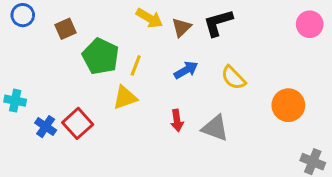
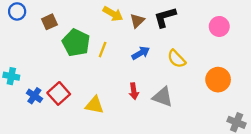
pink circle: (310, 24) -> (219, 26), moved
yellow triangle: (125, 98) -> (94, 105), moved, turned 30

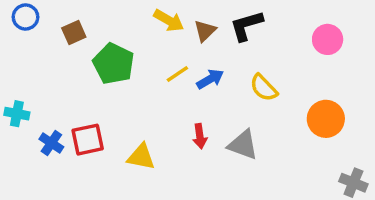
yellow line: (103, 50) -> (177, 74), moved, turned 35
red square: (59, 93) -> (88, 140), turned 30

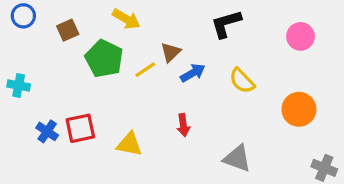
yellow arrow: (169, 20) -> (126, 19), moved
brown triangle: (205, 31) -> (171, 52), moved
yellow line: (177, 74) -> (145, 70), moved
cyan cross: (17, 114) -> (19, 86), moved
gray triangle: (243, 145) -> (237, 158), moved

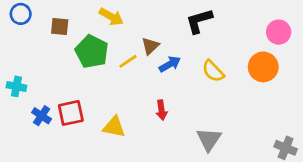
brown square: (68, 30) -> (60, 26), turned 30
pink circle: (301, 36) -> (279, 32), moved
cyan cross: (19, 86) -> (16, 86), moved
orange circle: (299, 109) -> (263, 67), moved
gray triangle: (237, 158) -> (209, 139), turned 44

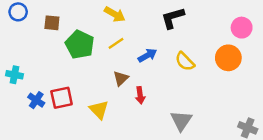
yellow arrow: (111, 17) -> (115, 14), moved
brown triangle: (150, 46) -> (121, 78), moved
yellow line: (128, 61) -> (116, 43), moved
yellow triangle: (114, 127) -> (99, 110), turned 35

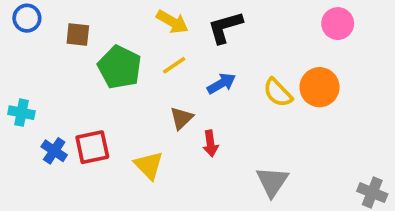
black L-shape: (173, 18) -> (225, 27), moved
pink circle: (242, 28) -> (338, 24), moved
orange circle: (228, 58) -> (320, 87), moved

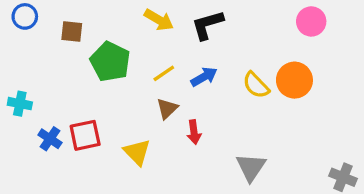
yellow line: (174, 65) -> (164, 73), moved

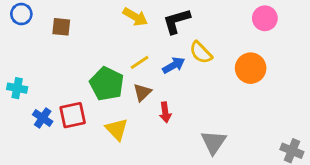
green pentagon: (110, 62) -> (107, 84), moved
yellow semicircle: (256, 85) -> (201, 52), moved

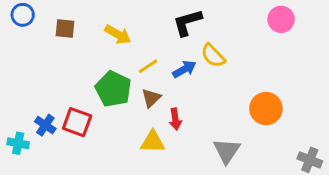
yellow arrow: (135, 17) -> (118, 34), moved
orange circle: (251, 68) -> (266, 109), moved
cyan cross: (17, 88) -> (18, 143), moved
red square: (73, 115) -> (77, 122), turned 32
yellow triangle: (117, 129) -> (153, 142), moved, turned -45

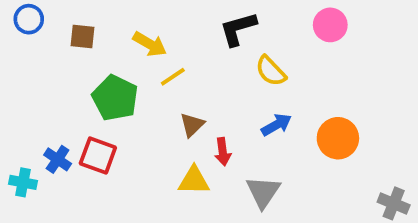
pink circle: (281, 19) -> (330, 25), moved
yellow line: (148, 66) -> (173, 77), moved
blue arrow: (184, 69) -> (276, 125), moved
green pentagon: (113, 89) -> (115, 98), moved
gray triangle: (227, 151) -> (263, 192), moved

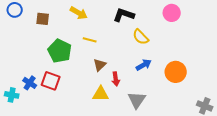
black L-shape: (238, 29) -> (124, 15), turned 35
yellow arrow: (150, 44) -> (79, 13), moved
yellow line: (173, 77) -> (90, 40), turned 48

